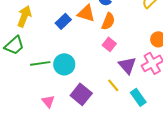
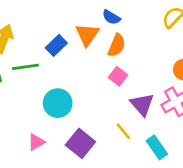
orange triangle: (86, 13) -> (87, 35), turned 48
green line: (40, 63) -> (25, 67), moved
pink triangle: (48, 101) -> (36, 142), moved, turned 40

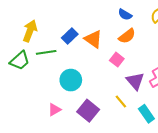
blue semicircle: (111, 17) -> (125, 15), moved
orange triangle: (87, 35) -> (93, 39), moved, turned -30
orange semicircle: (117, 45) -> (127, 36), moved, turned 30

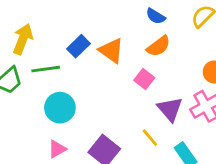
cyan circle: (71, 80) -> (60, 108), moved

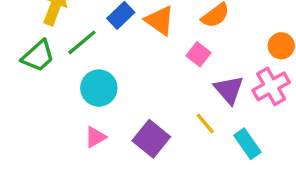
green line: (46, 69) -> (82, 42), turned -32

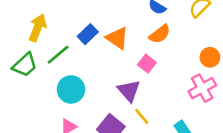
purple triangle: (229, 90) -> (129, 91), moved
yellow line: (205, 124) -> (142, 116), moved

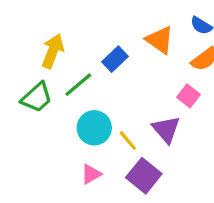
orange triangle: (117, 38) -> (160, 40), moved
yellow line: (142, 116) -> (128, 141), moved

